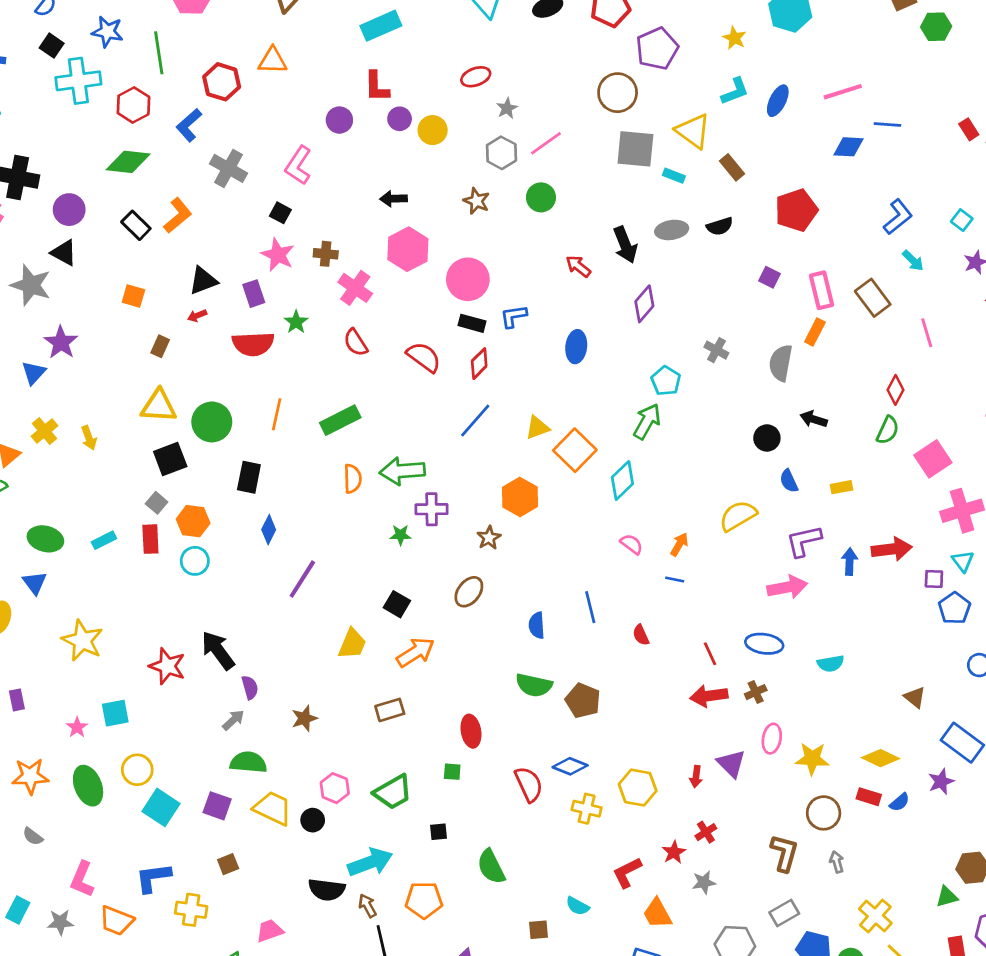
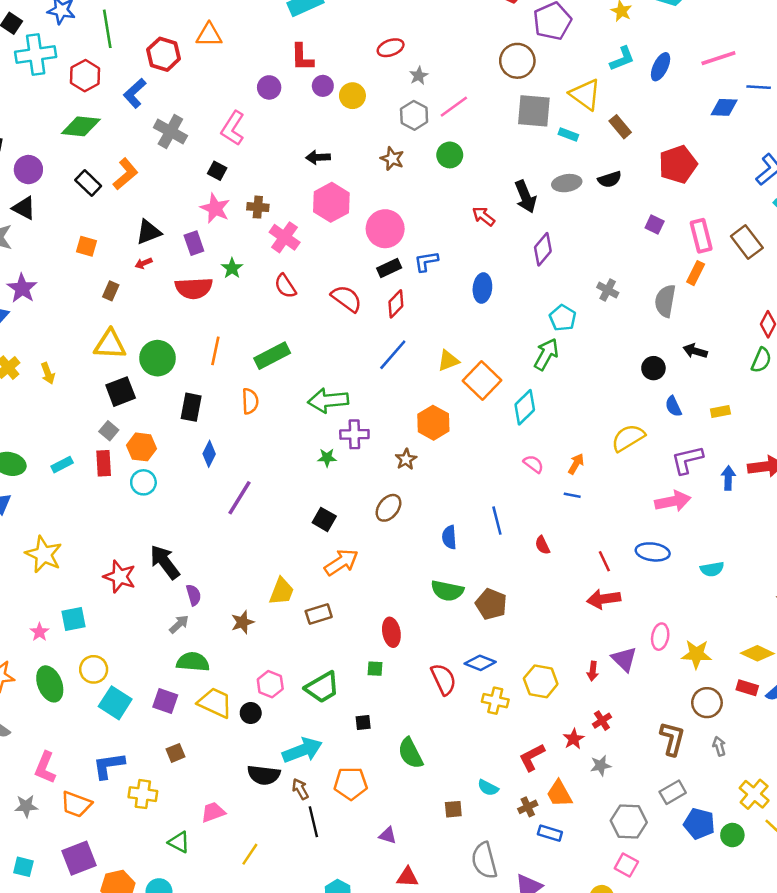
black rectangle: (472, 323) -> (389, 268), turned -40
orange semicircle: (353, 479) -> (250, 401), moved
yellow trapezoid: (352, 644) -> (282, 591), moved
brown cross: (756, 692) -> (528, 807), moved

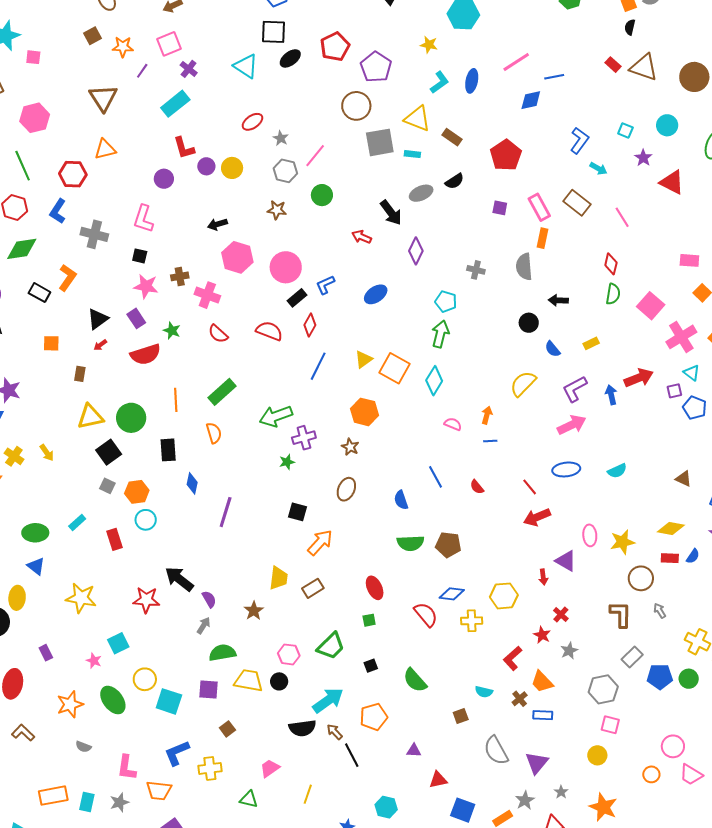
blue ellipse: (482, 288) -> (376, 294), turned 65
red rectangle: (104, 463) -> (115, 539), moved

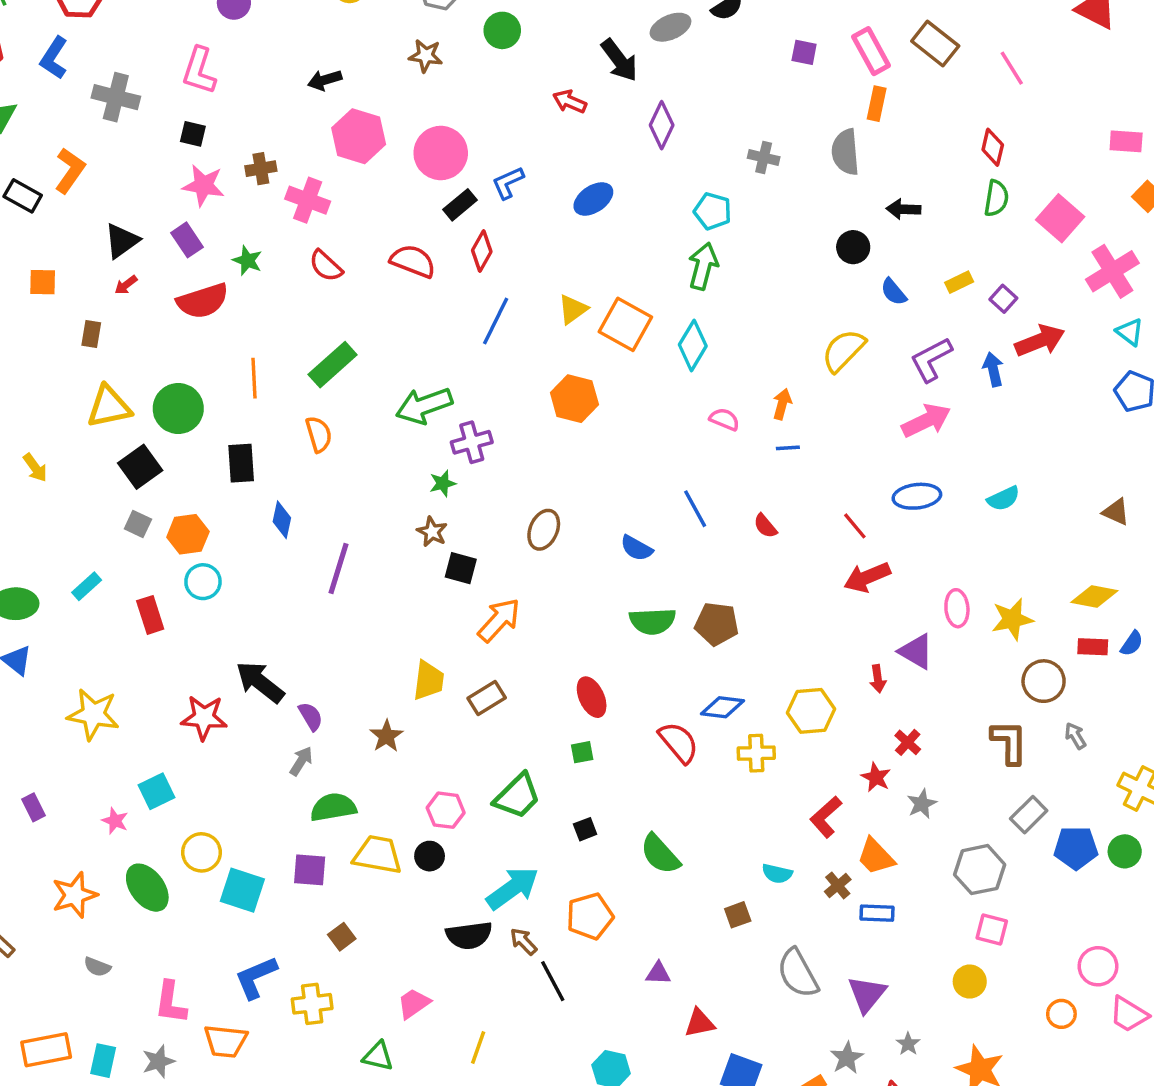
purple square: (674, 391) -> (1003, 299), moved, turned -35
brown star: (350, 447) -> (432, 532), moved
blue semicircle: (401, 500) -> (636, 548), turned -42

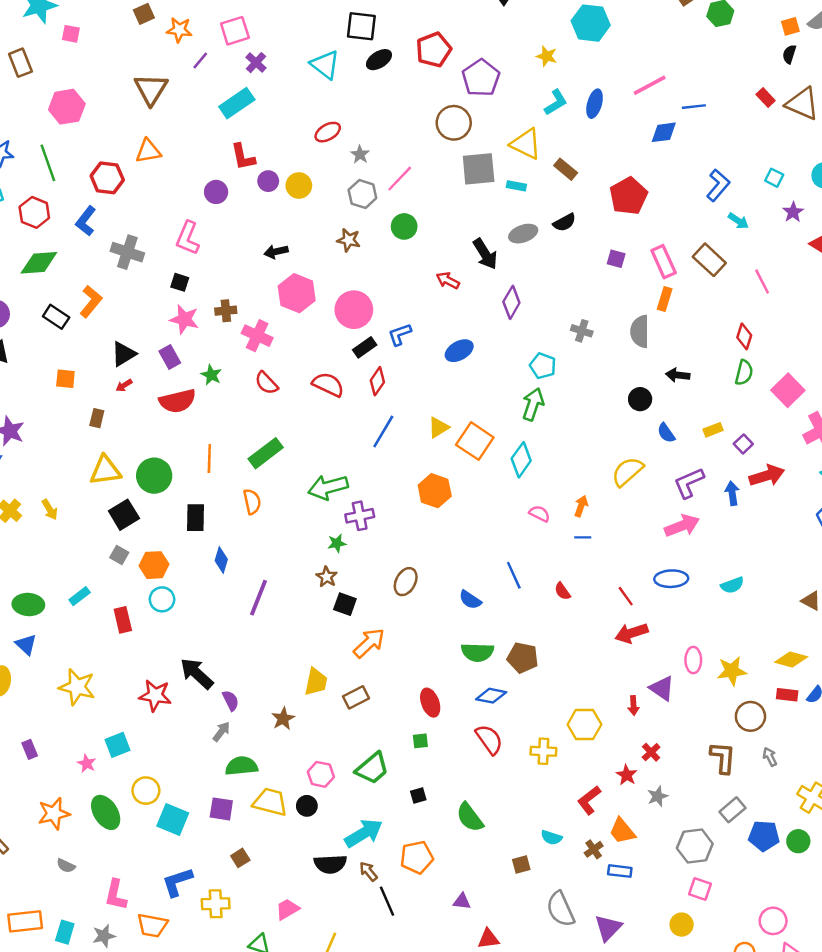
blue diamond: (723, 707) -> (491, 696), moved

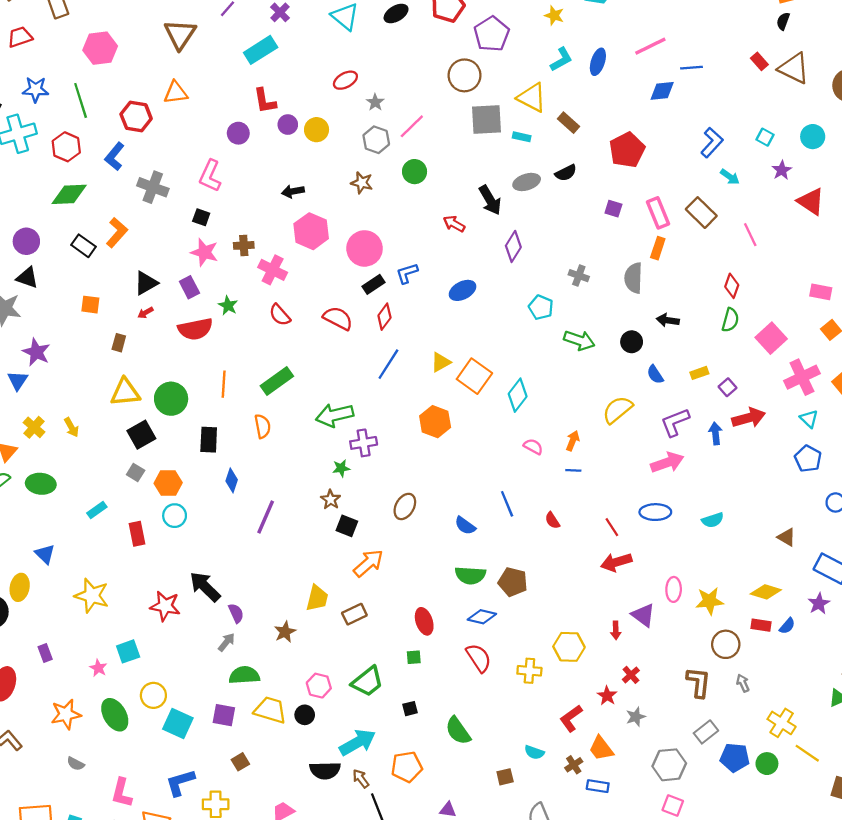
green arrow: (533, 404) -> (579, 340), moved, turned 88
green ellipse: (28, 605) -> (41, 484), moved

